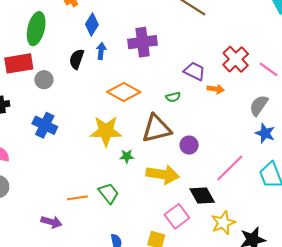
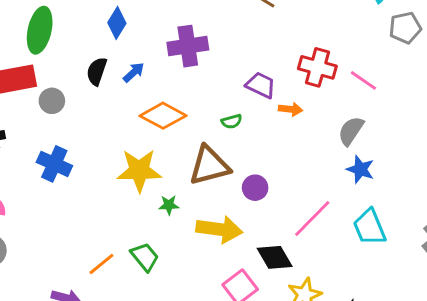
blue arrow: (101, 51) -> (134, 72), moved, turned 42
red cross: (236, 59) -> (317, 67), turned -30
orange line: (77, 198) -> (101, 264), turned -30

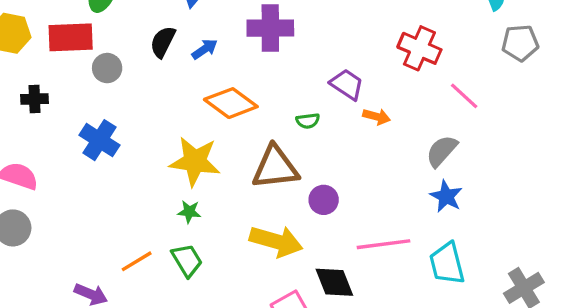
red cross: (317, 67) -> (419, 48), moved
green star: (169, 205) -> (189, 212), moved
pink line: (312, 218) -> (383, 244), turned 30

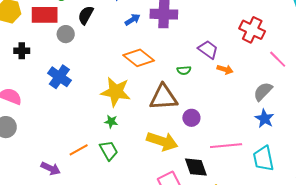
black semicircle: (163, 42) -> (86, 15), moved
blue arrow: (205, 49) -> (133, 20), moved

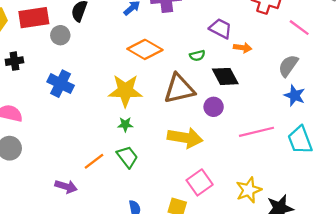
black diamond: (196, 167) -> (225, 76), moved

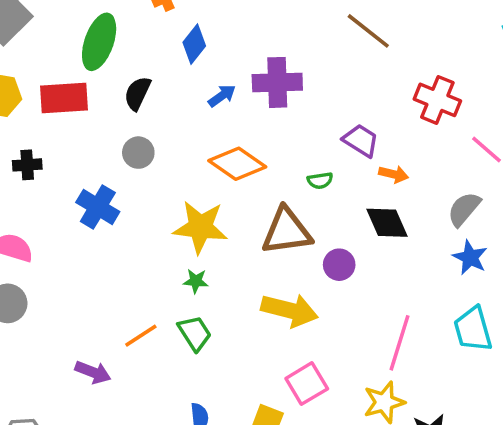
gray circle: (60, 35) -> (138, 153), moved
black diamond: (225, 76) -> (387, 223), moved
pink line: (257, 132) -> (399, 343), moved, turned -64

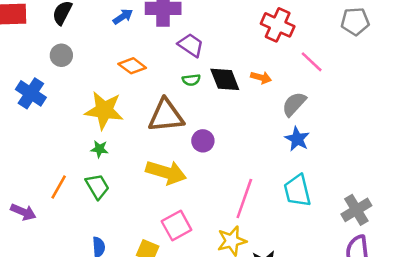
purple trapezoid: (361, 140) -> (191, 45), moved
orange diamond: (237, 164) -> (132, 66), size x0.7
orange arrow: (394, 174) -> (261, 78), moved
black diamond: (387, 223) -> (225, 79), moved
orange line: (141, 336) -> (59, 187), turned -30

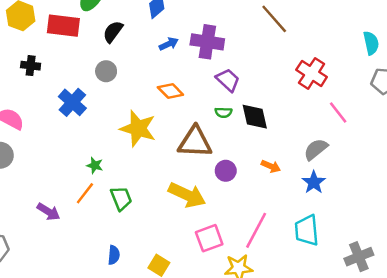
orange arrow: (261, 78) -> (271, 166), moved
green star: (99, 149) -> (95, 165), moved
pink square: (177, 226) -> (209, 238), moved

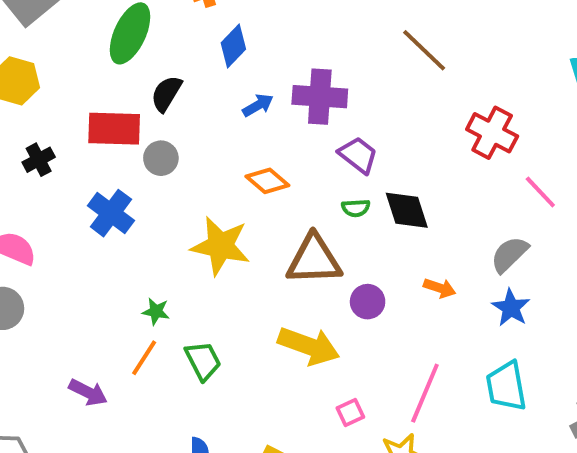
red rectangle: (63, 26) -> (114, 129), moved
black cross: (31, 66) -> (39, 160), turned -30
pink square: (209, 238) -> (350, 412), size x0.6

